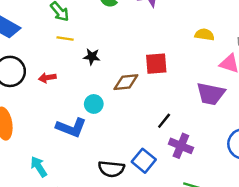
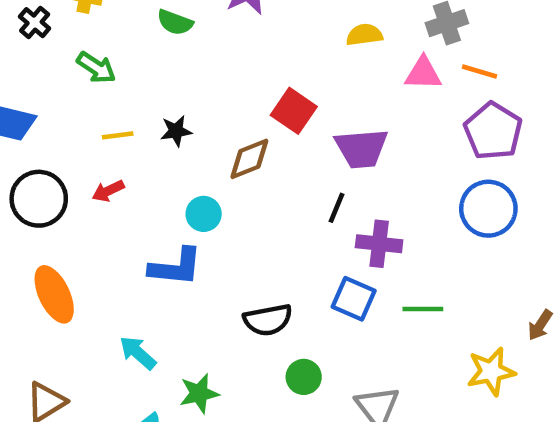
yellow line: (65, 38) -> (118, 135), moved
red square: (156, 64) -> (294, 111), turned -35
purple trapezoid: (211, 94) -> (361, 148), moved
blue square: (144, 161) -> (354, 299), moved

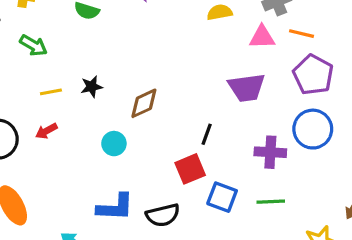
red square: (294, 111) -> (190, 169), moved, turned 36
purple trapezoid: (361, 148) -> (247, 88), moved
purple cross: (379, 244) -> (270, 152), moved
blue L-shape: (176, 267) -> (115, 207), moved

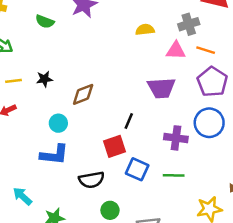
blue L-shape: (115, 207) -> (54, 155), moved

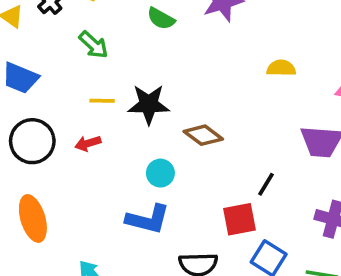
yellow semicircle: (145, 30) -> (281, 68), moved
black star: (44, 79) -> (149, 104), size x1.6
brown diamond: (83, 94) -> (203, 135), turned 50

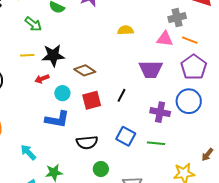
green arrow: (93, 45) -> (33, 24), moved
red arrow: (88, 143) -> (42, 79), moved
red square: (239, 219) -> (92, 100), moved

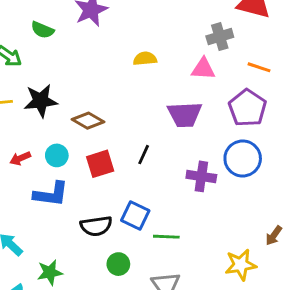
orange line: (190, 40) -> (259, 67), moved
red arrow: (42, 79) -> (20, 158), moved
blue square: (126, 136) -> (135, 216), moved
green line: (156, 143) -> (166, 237), moved

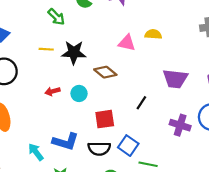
pink triangle: (203, 69) -> (127, 43), moved
red square: (100, 164) -> (105, 119), moved
blue L-shape: (51, 194) -> (66, 142), moved

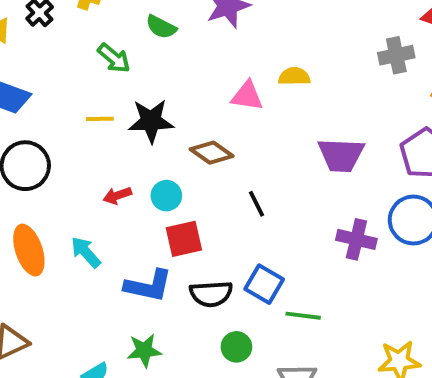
black line: (141, 103) -> (257, 204), moved, turned -56
red square: (105, 119) -> (184, 239), moved
cyan arrow: (36, 152) -> (86, 252), moved

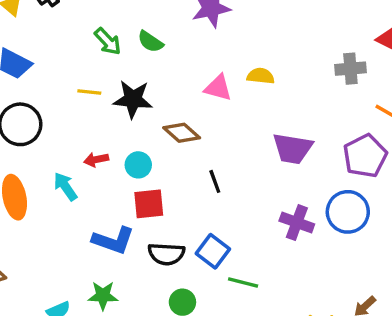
green semicircle: (161, 27) -> (150, 42), moved
cyan arrow: (86, 252) -> (65, 186), moved

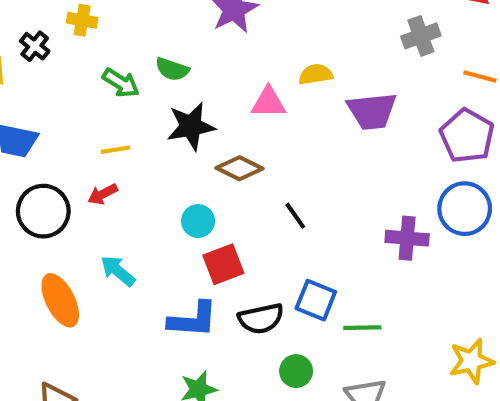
black star: (133, 99) -> (191, 126), moved
purple trapezoid: (293, 148) -> (372, 111), moved
red arrow: (96, 160) -> (103, 194), moved

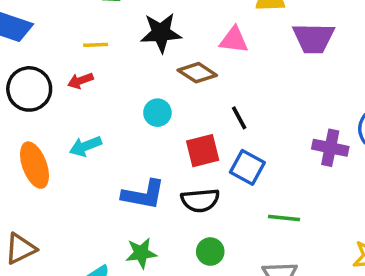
pink triangle: (268, 102) -> (234, 40), moved
red square: (223, 264) -> (203, 151), moved
cyan arrow: (118, 271) -> (85, 146), turned -68
blue square: (316, 300) -> (247, 167), moved
green circle: (296, 371) -> (210, 252), moved

